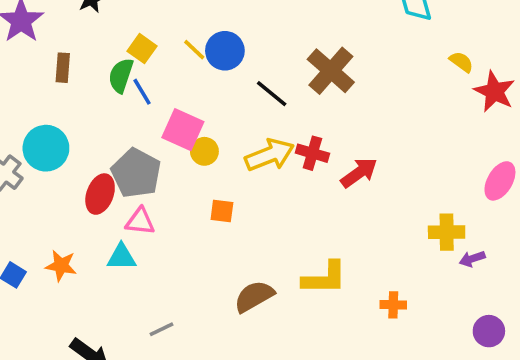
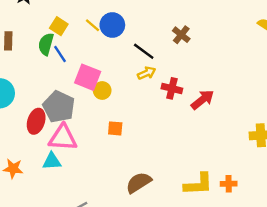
brown cross: (331, 71) -> (181, 35), size x0.6
yellow arrow: (269, 155) -> (147, 73), moved, size x0.6
pink triangle: (140, 221) -> (63, 138), size x1.5
yellow L-shape: (325, 278) -> (198, 184), moved

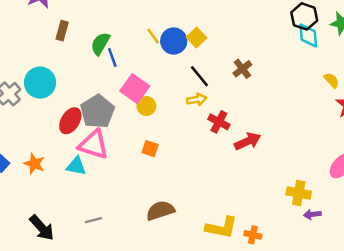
yellow square: (59, 26) -> (196, 37), moved

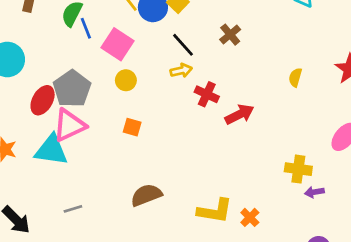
yellow semicircle: (332, 80) -> (295, 77), moved, turned -119
pink square: (135, 89) -> (118, 44), moved
pink triangle: (94, 145) -> (69, 125), turned -40
cyan triangle: (76, 166) -> (51, 150), size x1.5
orange cross: (253, 235) -> (250, 217), turned 35

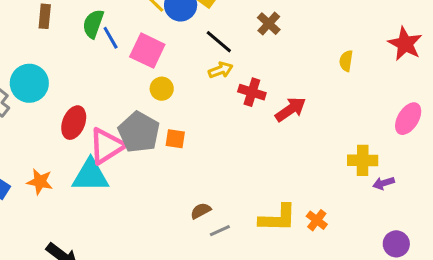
gray pentagon: (72, 89) -> (139, 132), moved
brown semicircle: (146, 195) -> (201, 211), size x0.6
gray line: (73, 209) -> (220, 231), moved

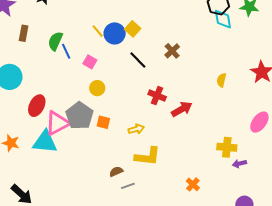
pink square: (147, 51) -> (90, 62), size x0.6
yellow arrow: (221, 70) -> (136, 129), moved
yellow L-shape: (278, 218) -> (148, 156), moved

